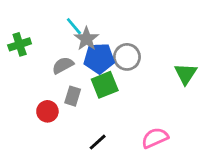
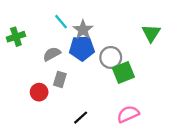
gray star: (87, 39) -> (83, 30), moved
gray circle: (127, 57) -> (111, 57), moved
green triangle: (186, 74) -> (151, 33), moved
green square: (105, 85) -> (123, 72), moved

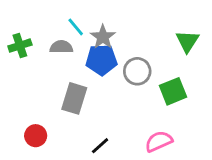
gray semicircle: (52, 54) -> (61, 47), moved, turned 30
green square: (123, 72) -> (173, 91), moved
gray rectangle: (60, 79) -> (74, 98), size x1.5
red circle: (39, 92) -> (36, 136), moved

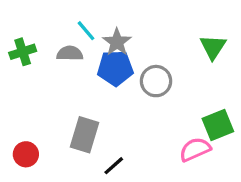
green square: (173, 91) -> (218, 125), moved
gray rectangle: (74, 98) -> (84, 135), moved
red circle: (36, 136) -> (26, 154), moved
pink semicircle: (159, 141) -> (195, 149), moved

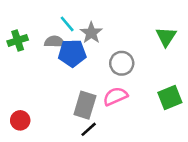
blue pentagon: (115, 68) -> (72, 53), moved
gray rectangle: (84, 135) -> (85, 105), moved
pink semicircle: (195, 149) -> (115, 96), moved

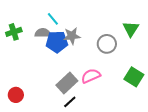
gray star: (91, 33) -> (72, 36), moved, turned 30
gray circle: (122, 63) -> (107, 44), moved
green square: (170, 98) -> (134, 77), turned -36
gray rectangle: (85, 105) -> (67, 83), turned 30

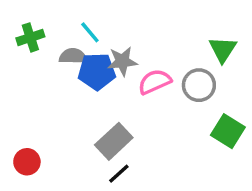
green cross: (14, 32) -> (30, 37), moved
gray circle: (107, 44) -> (199, 85), moved
pink semicircle: (91, 76) -> (155, 82), moved

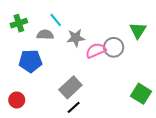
blue pentagon: (97, 72) -> (30, 61), moved
gray circle: (199, 85) -> (114, 47), moved
green square: (228, 131) -> (141, 94), moved

